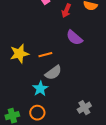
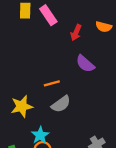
yellow star: (19, 54) -> (22, 106), moved
cyan star: (40, 89) -> (40, 135), moved

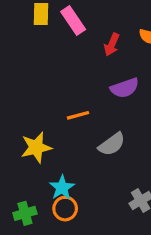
purple semicircle: (85, 64) -> (125, 88), turned -60
gray semicircle: (61, 104) -> (112, 144), moved

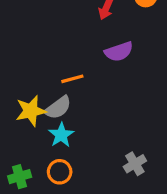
gray semicircle: (112, 144) -> (58, 108), moved
cyan star: (62, 188) -> (61, 135), moved

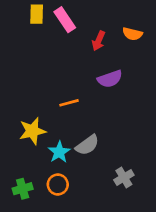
gray semicircle: (58, 108) -> (87, 145), moved

